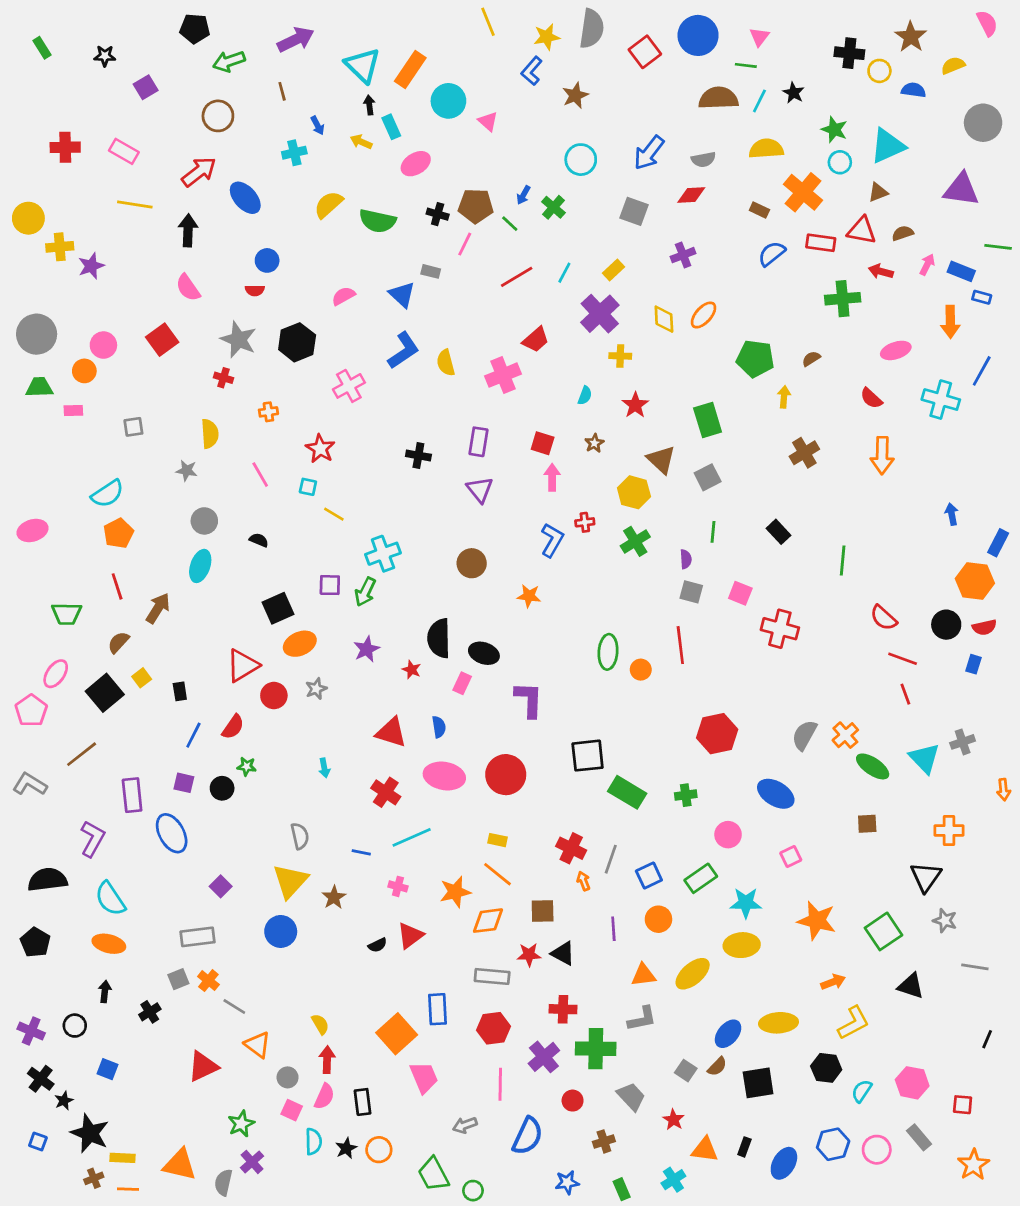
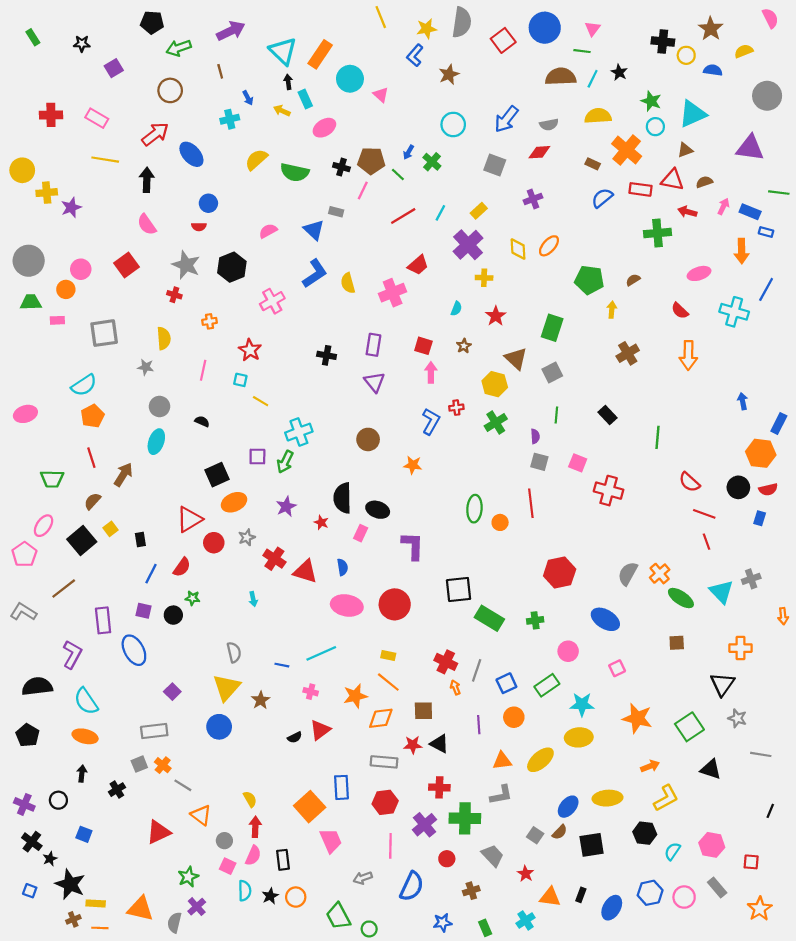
green rectangle: (708, 420) -> (552, 328), turned 35
gray square: (133, 427) -> (104, 333), size x1.8
pink line: (260, 475) -> (203, 370), turned 42
red cross: (386, 792) -> (274, 559), moved

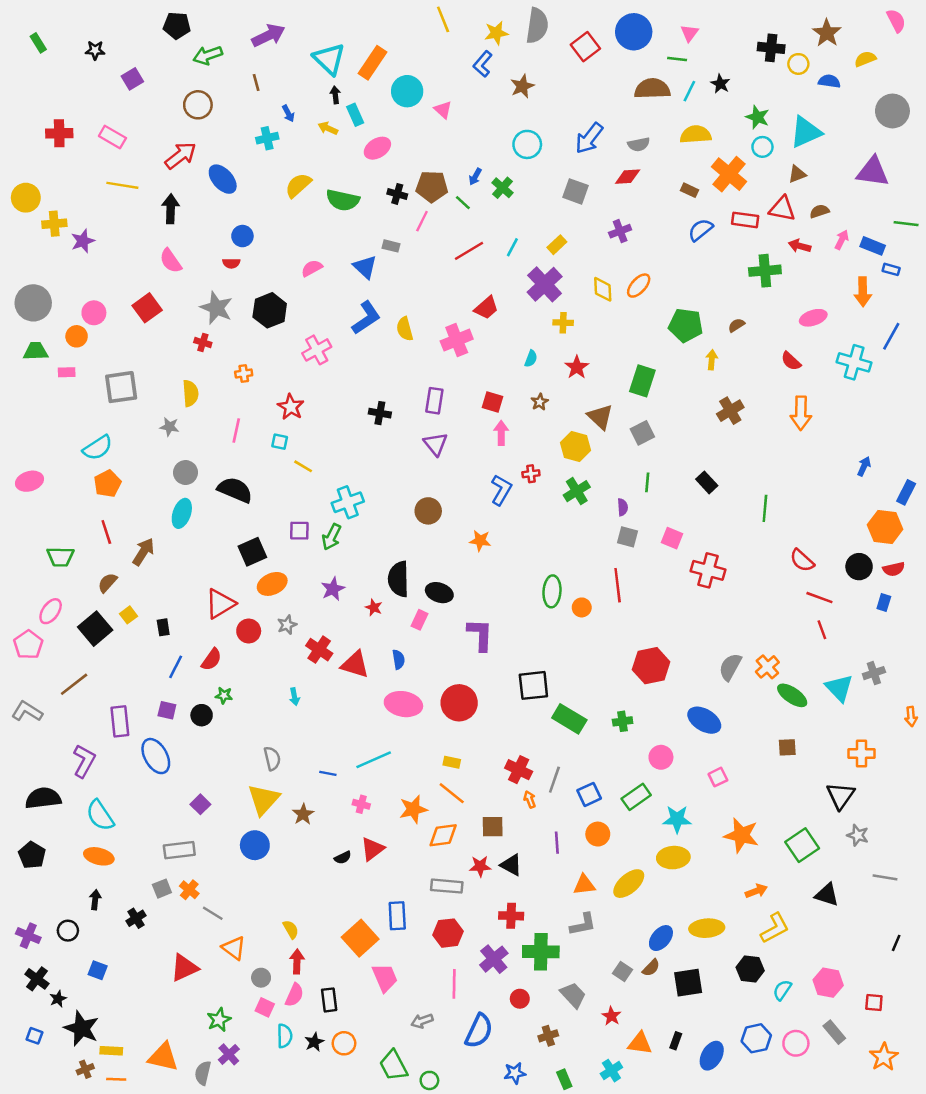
blue arrow: (743, 401) -> (864, 466), turned 35
black semicircle: (202, 421) -> (235, 490), size x2.0

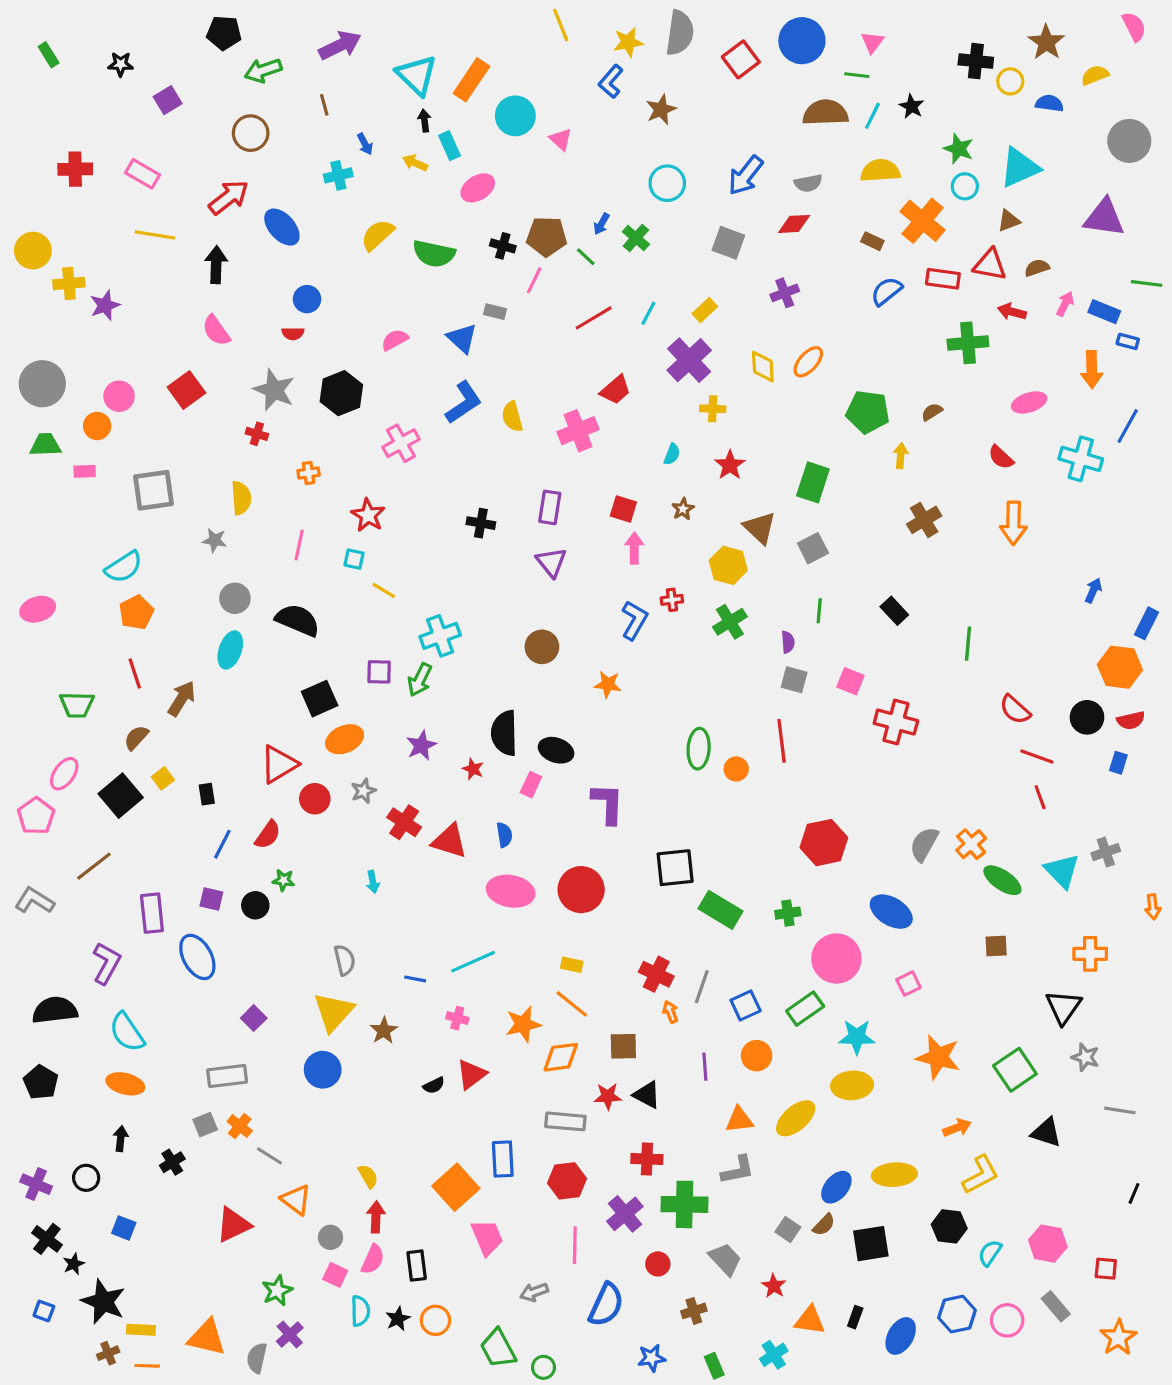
pink circle: (661, 757) -> (836, 959), size x1.6

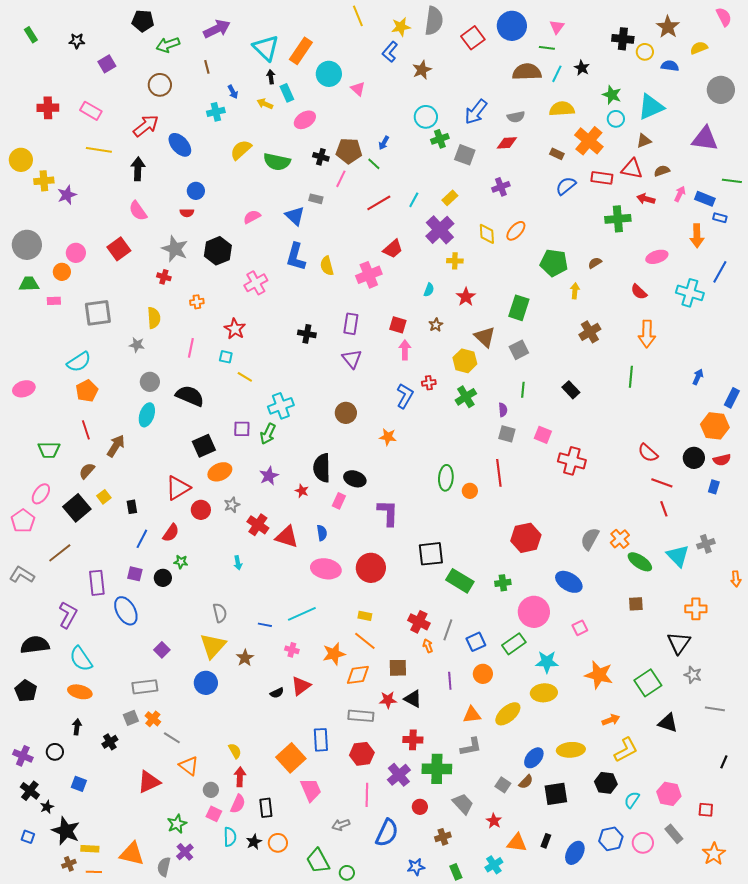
green cross: (636, 238) -> (440, 139), moved, turned 30
blue L-shape: (464, 402) -> (296, 257), turned 140
green line: (968, 644) -> (631, 377), moved

